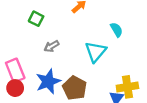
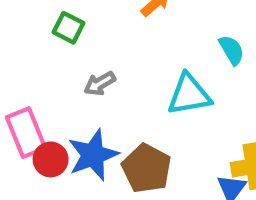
cyan triangle: (96, 52) -> (189, 95), turned 40
red circle: (15, 88) -> (51, 159), moved

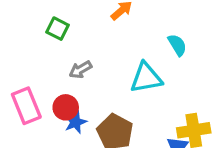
blue star: (93, 155) -> (76, 122), size x0.6
red circle: (51, 159) -> (66, 107), moved

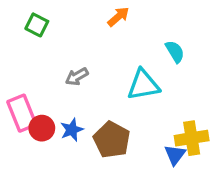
green square: (57, 29) -> (37, 25), moved
red circle: (66, 107) -> (42, 128), moved

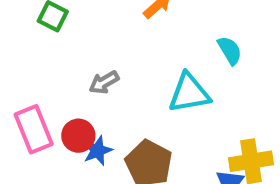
red circle: (42, 128) -> (78, 136), moved

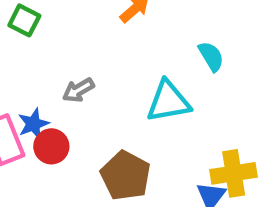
blue star: (98, 151) -> (33, 124), moved

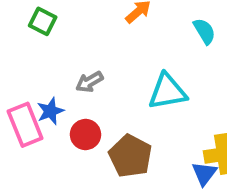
cyan semicircle: (211, 56) -> (204, 31), moved
red circle: (51, 146) -> (85, 135), moved

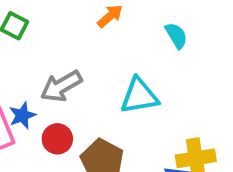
gray arrow: (89, 82) -> (61, 86), size x1.5

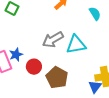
gray arrow: (61, 86) -> (53, 40), moved

